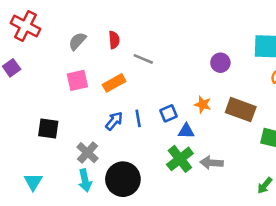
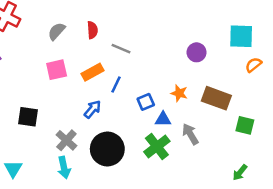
blue line: (138, 118) -> (116, 85), moved, turned 35
gray arrow: (212, 163) -> (190, 134), moved, turned 55
black circle: (123, 179) -> (107, 149), moved

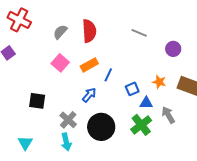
red semicircle: (92, 30) -> (89, 31), size x1.6
gray line: (121, 49) -> (139, 33), moved
pink square: (57, 70) -> (60, 63), turned -36

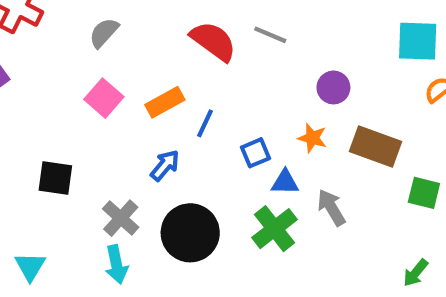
red semicircle: (89, 31) -> (213, 41), moved, turned -50
purple circle: (173, 49) -> (333, 87), moved

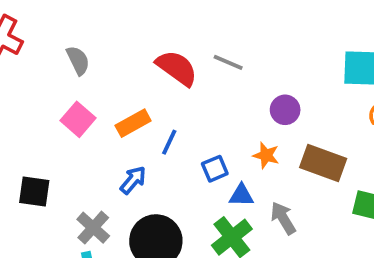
gray semicircle: (104, 33) -> (78, 60), turned 112

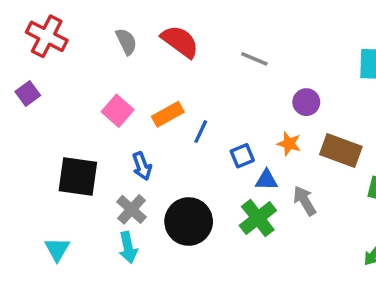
gray semicircle: (78, 60) -> (126, 42), moved
red semicircle: (177, 68) -> (180, 42), moved
blue arrow: (133, 180) -> (142, 166), moved, turned 120
black square: (34, 192) -> (78, 177), size x1.4

